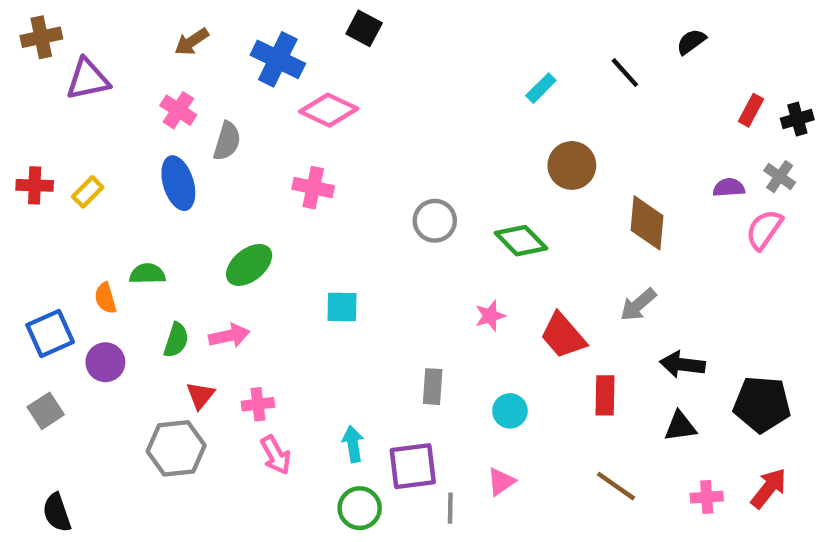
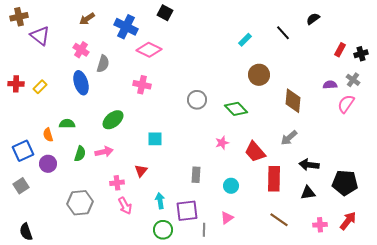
purple triangle: (88, 79) -> (40, 36), turned 50
red triangle: (200, 395) -> (141, 171), moved
red rectangle: (605, 395) -> (274, 179), size x1.4

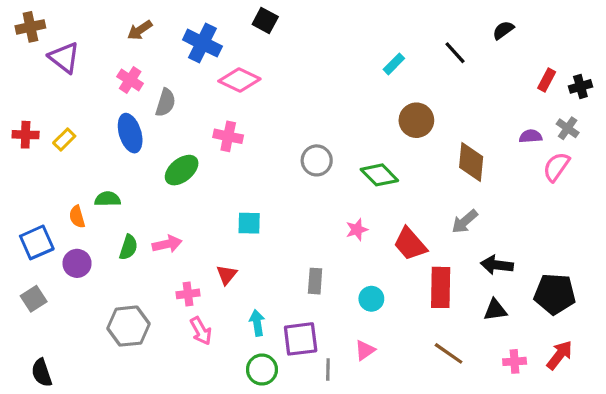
green ellipse: (113, 120) -> (182, 170), moved

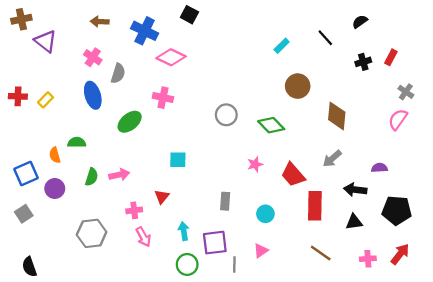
brown arrow: (140, 30) -> (100, 22), turned 36
black cross: (580, 86) -> (363, 62), moved
purple semicircle: (531, 136) -> (379, 168), moved

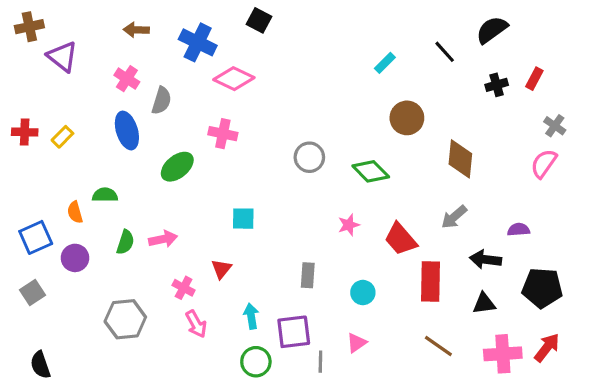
black semicircle: (360, 22) -> (492, 30), size x1.5
pink cross: (134, 210) -> (184, 288), turned 35
pink cross: (368, 259) -> (503, 354), size x1.6

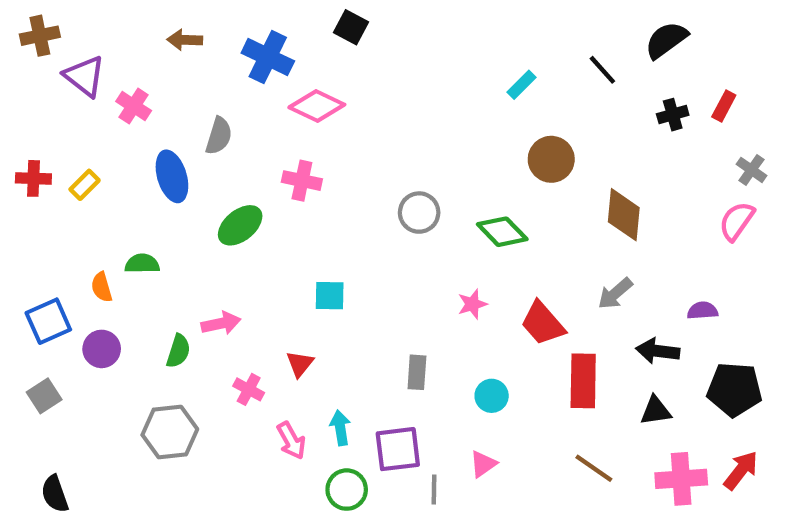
pink cross: (127, 79) -> (134, 106), moved
green semicircle: (125, 242) -> (178, 351), moved
pink arrow: (196, 324) -> (291, 441), moved

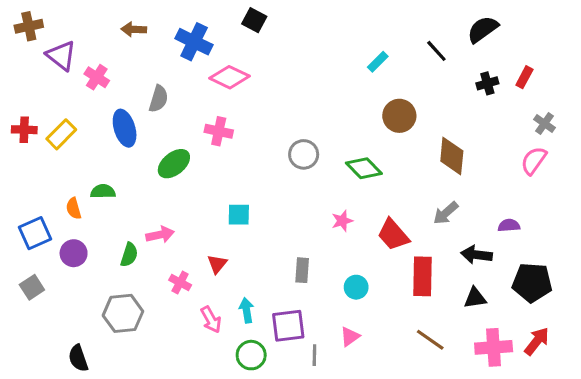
yellow rectangle: (85, 185) -> (61, 134), size x1.4
black semicircle: (55, 494) -> (78, 358), moved

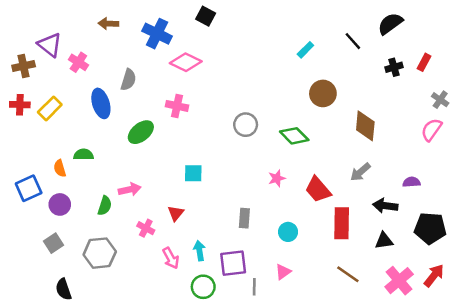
brown cross: (29, 26) -> (24, 66), moved
gray square: (32, 287) -> (54, 243), moved
pink cross: (494, 347) -> (399, 281), turned -36

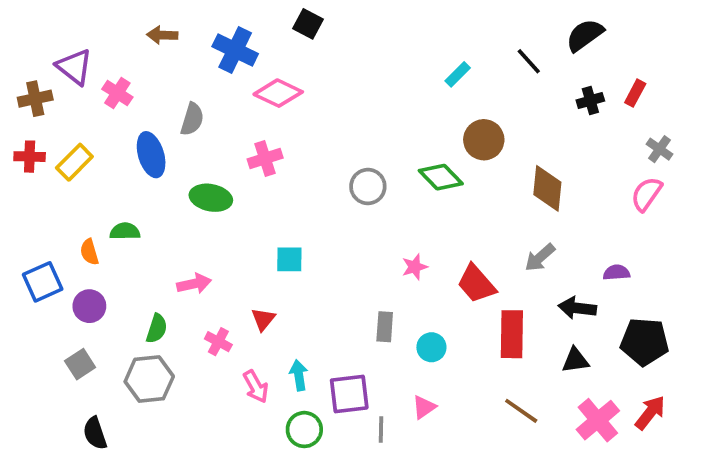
pink cross: (177, 106) -> (265, 158), turned -30
green ellipse: (141, 132) -> (211, 198), turned 50
green diamond: (294, 136) -> (441, 177), moved
green semicircle: (105, 206) -> (157, 329), moved
gray rectangle: (244, 218) -> (385, 327), moved

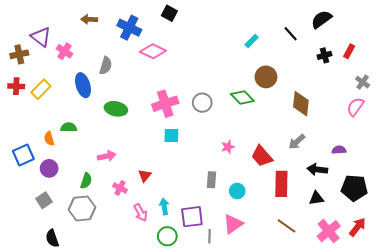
pink cross: (265, 158) -> (165, 104), moved, size x1.4
cyan square: (289, 259) -> (171, 136), moved
pink triangle: (424, 407) -> (233, 224), size x1.5

